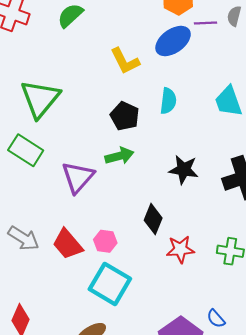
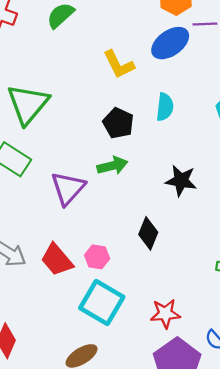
red star: (180, 249) -> (165, 314), moved

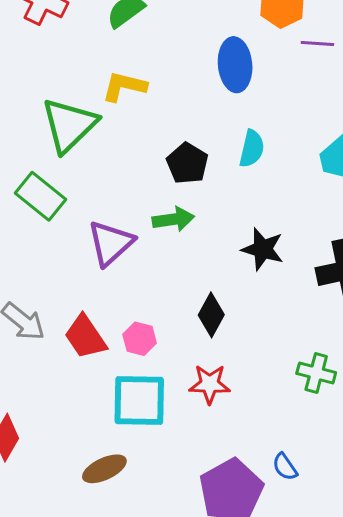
blue ellipse: (170, 43) -> (235, 65), moved, turned -66
yellow L-shape: (119, 64) -> (124, 86), moved, turned 124
cyan square: (102, 303) -> (139, 400), turned -36
red star: (165, 314) -> (210, 384), moved

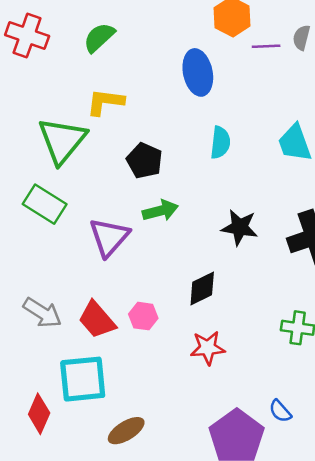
black pentagon: (187, 163) -> (144, 161), moved
black diamond: (211, 315) -> (202, 289), turned 42
cyan square: (139, 400) -> (83, 379), moved

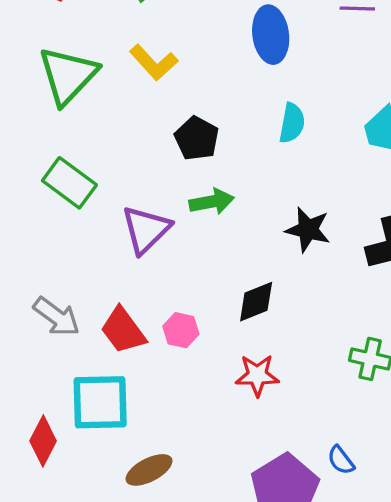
yellow L-shape: (105, 102) -> (154, 62), turned -144
green triangle: (62, 140) -> (68, 75), moved

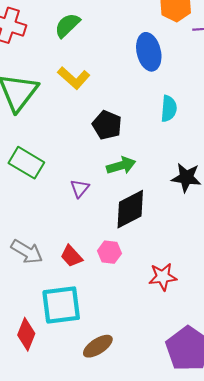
purple triangle: (146, 230) -> (80, 188), size x0.6
black diamond: (256, 302) -> (130, 209), moved, size x1.4
red trapezoid: (123, 330) -> (71, 256), size x0.7

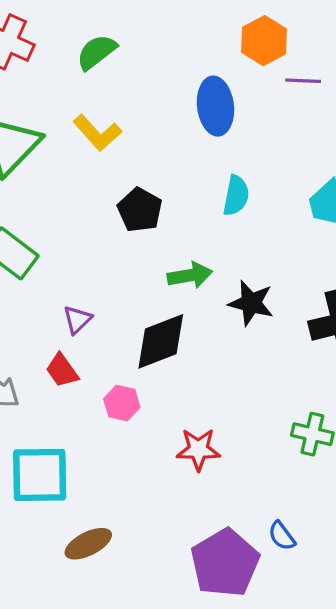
green arrow: (121, 166) -> (190, 275), moved
purple triangle: (80, 188) -> (77, 320), moved
red trapezoid: (71, 256) -> (62, 370), moved

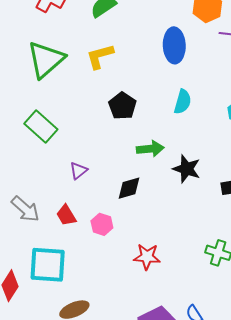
yellow L-shape: (97, 133) -> (100, 56), turned 112
black diamond: (161, 341) -> (129, 188), size x0.7
red trapezoid: (62, 370) -> (66, 215), moved

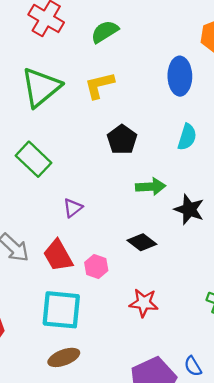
black diamond: (129, 188) -> (142, 242), moved, turned 52
red trapezoid: (66, 215) -> (58, 256), size x1.4
cyan square: (48, 265) -> (61, 310), moved

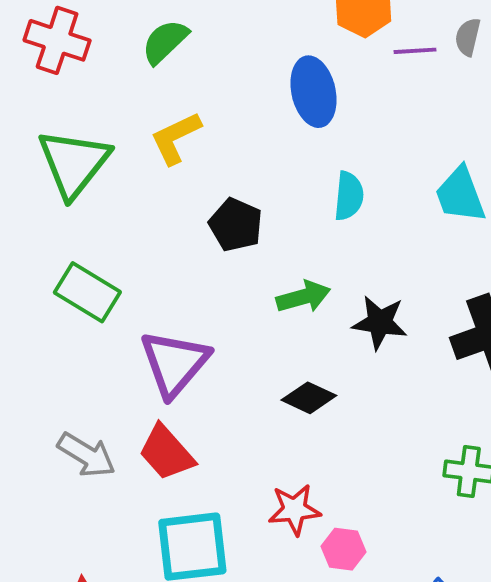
purple triangle: (73, 208) -> (174, 363), size x2.0
pink hexagon: (96, 267) -> (344, 549), moved
red star: (144, 303) -> (294, 510), moved

